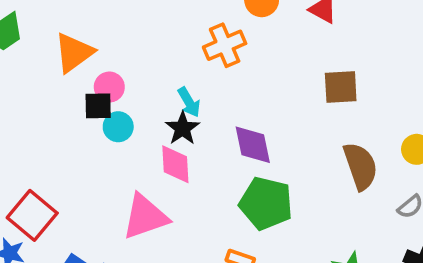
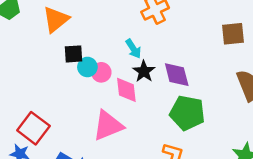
pink circle: (109, 87) -> (101, 72), moved
black star: (183, 128) -> (144, 71), moved

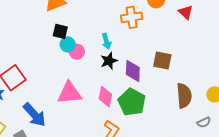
brown square: (233, 34) -> (162, 61), moved
pink diamond: (126, 90) -> (105, 97), moved

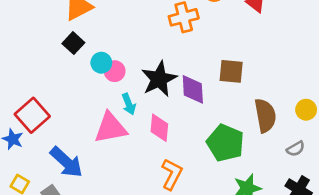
black square: (60, 31) -> (73, 43), moved, turned 35
cyan arrow: (106, 41) -> (129, 104), moved
black star: (109, 61) -> (159, 79), size x1.5
green pentagon: (132, 102) -> (225, 143), moved

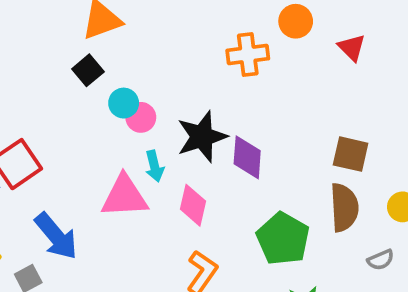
brown square: (231, 71) -> (351, 154), moved

